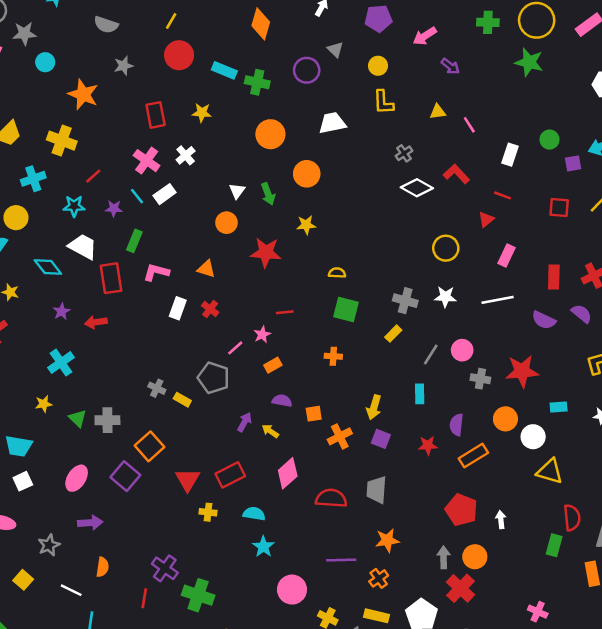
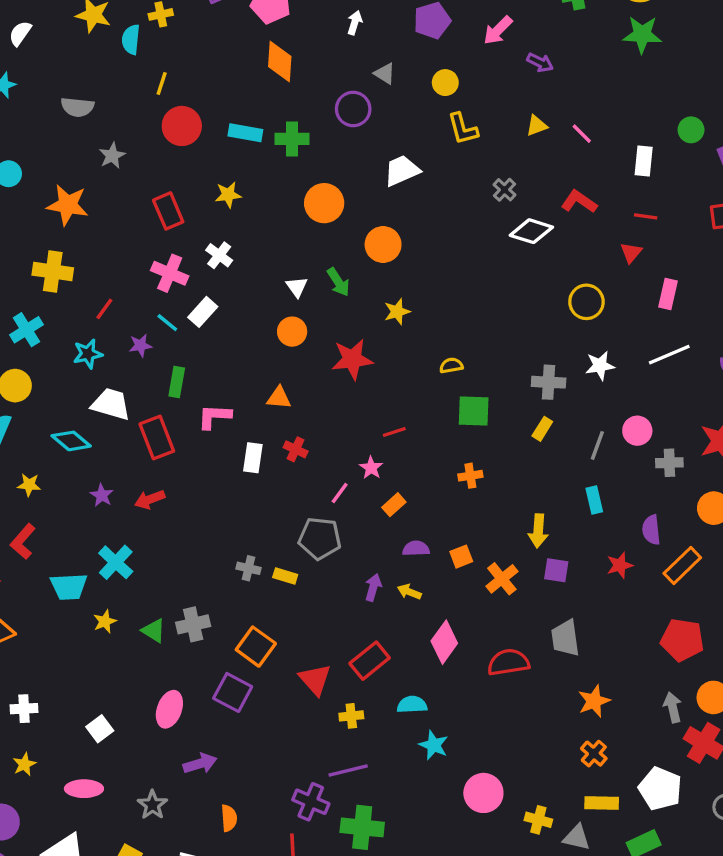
cyan trapezoid: (19, 446) -> (69, 587), moved
purple line: (341, 560) -> (348, 771), moved

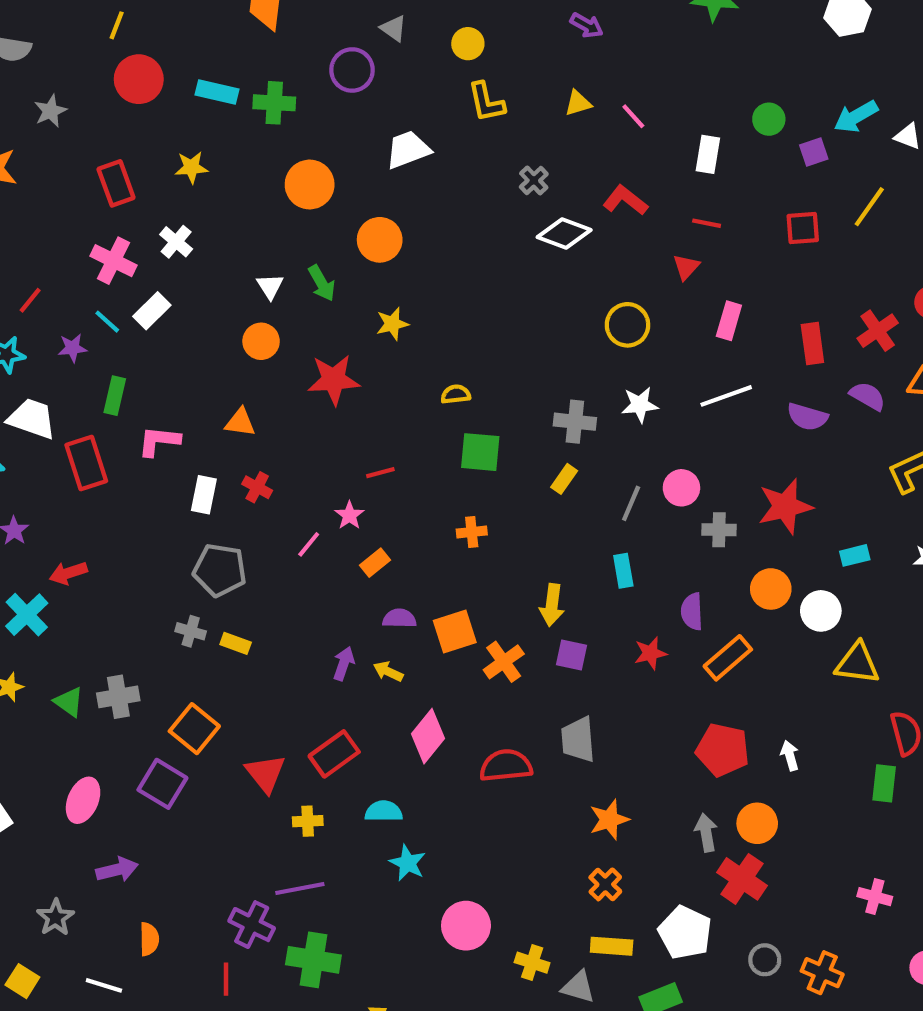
red arrow: (150, 499) -> (68, 573), moved
gray pentagon: (320, 538) -> (220, 570), moved
orange square: (461, 557) -> (455, 631), size x1.5

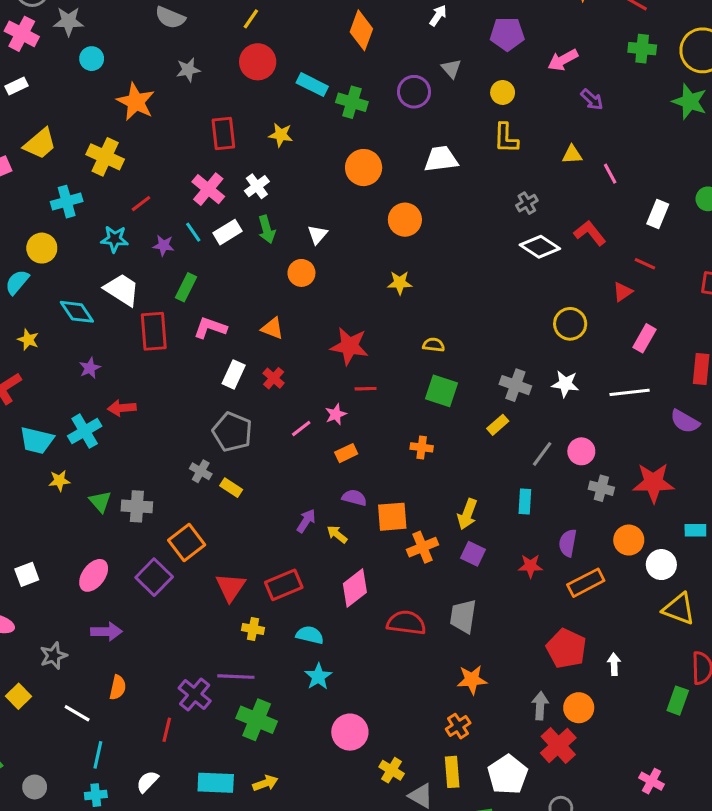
green arrow: (322, 283) -> (267, 229), moved
red star: (334, 380) -> (349, 346), moved
yellow rectangle: (612, 946) -> (452, 772), turned 68
green cross: (313, 960) -> (257, 720), moved

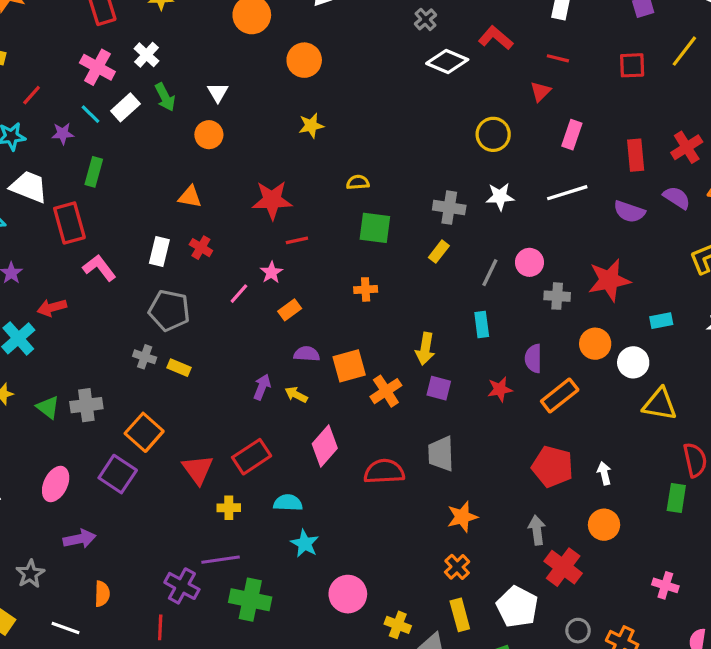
pink L-shape: (210, 328) -> (99, 268), moved, turned 44
orange circle: (579, 708) -> (604, 525), moved

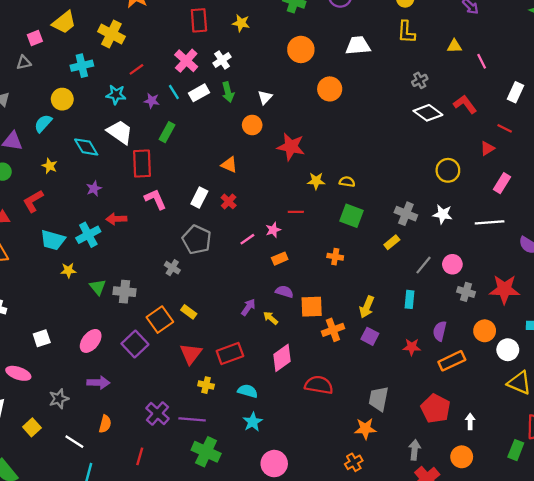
yellow star: (311, 126) -> (316, 181), moved
red star: (272, 200) -> (291, 147), moved
yellow rectangle: (179, 368) -> (189, 312), moved
gray trapezoid: (441, 454) -> (379, 399), moved
purple cross: (182, 586) -> (157, 413), moved

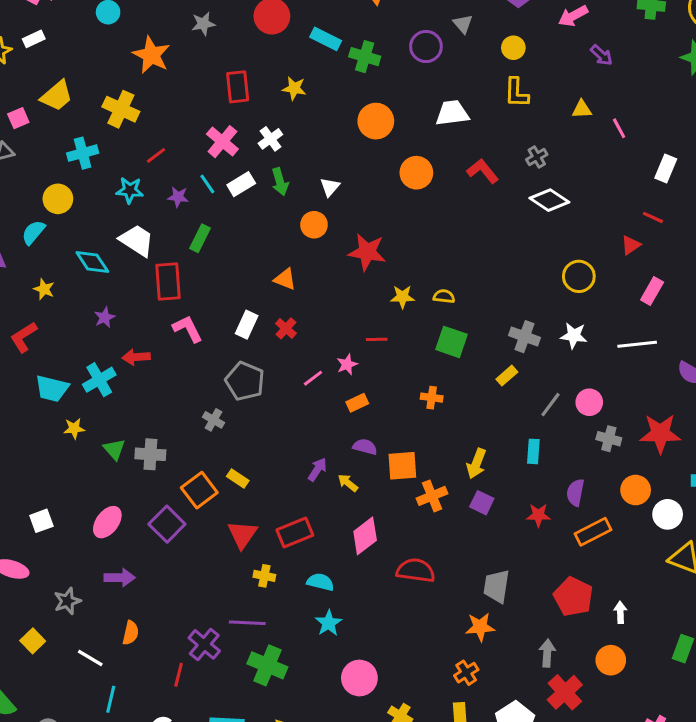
red L-shape: (465, 104) -> (483, 171), moved
purple cross: (157, 413) -> (204, 644), moved

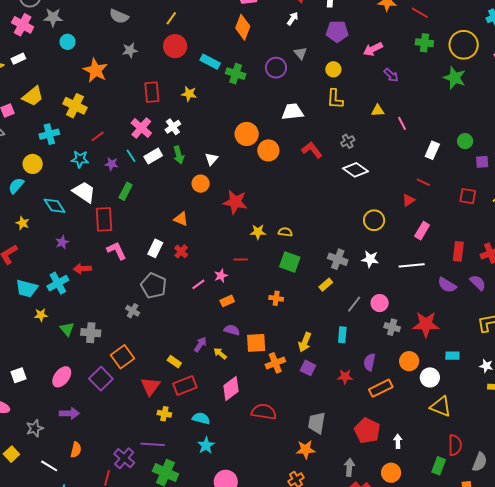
orange circle: (376, 121) -> (247, 134), moved
yellow rectangle: (238, 479) -> (174, 362), moved

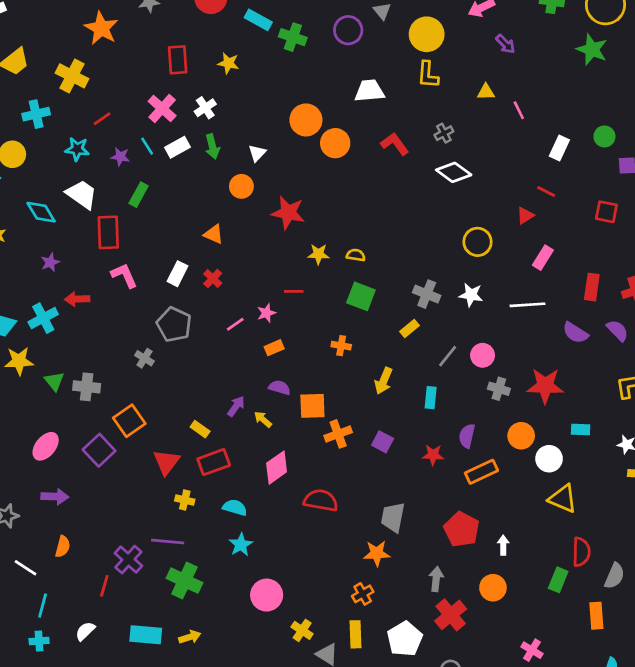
yellow circle: (333, 69) -> (427, 34), size x1.6
yellow star: (41, 315) -> (19, 361), size x1.5
yellow arrow: (305, 342) -> (384, 381), moved

